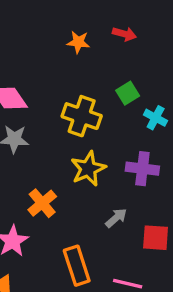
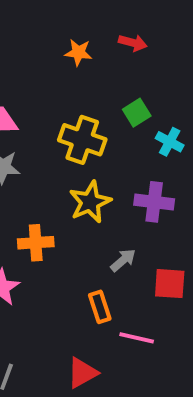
orange cross: (42, 203) -> (36, 243), turned 36
orange rectangle: (77, 266) -> (100, 307), moved, size x0.7

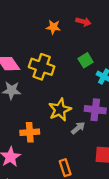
yellow cross: (82, 140) -> (42, 67), moved
gray arrow: (123, 260) -> (78, 128), moved

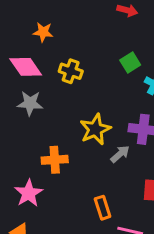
orange star: (53, 27) -> (43, 32), moved
yellow cross: (42, 67) -> (71, 71), size x0.7

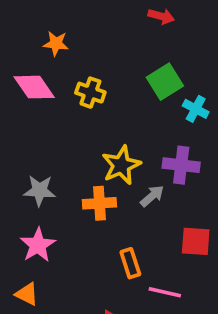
green square: (130, 63) -> (165, 82), size x1.4
gray star: (30, 103) -> (40, 191), moved
orange cross: (55, 160) -> (99, 203), moved

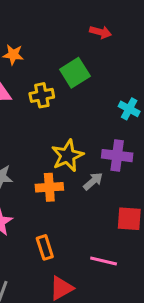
green square: (165, 82) -> (75, 73), moved
yellow cross: (90, 93) -> (42, 95), turned -30
orange rectangle: (130, 263) -> (45, 247), moved

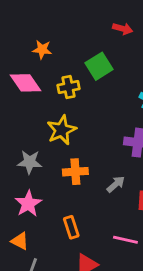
yellow star: (67, 156) -> (62, 130), moved
gray arrow: (93, 181) -> (116, 184), moved

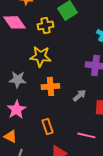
yellow star: (62, 130) -> (40, 56), turned 30

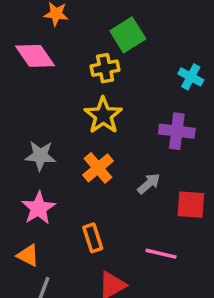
yellow cross: (45, 25) -> (105, 68), moved
yellow star: (40, 56) -> (103, 115), moved, turned 30
orange cross: (50, 86) -> (98, 168), turned -36

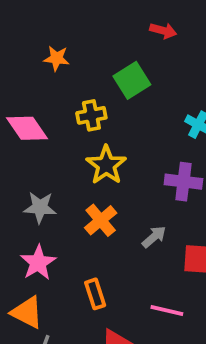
pink diamond: (35, 56) -> (27, 128), moved
yellow cross: (105, 68) -> (91, 115), moved
orange triangle: (28, 255) -> (27, 312), size x1.4

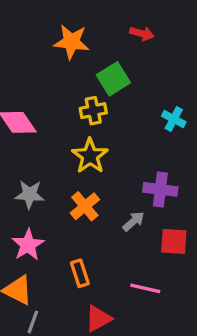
orange star: (56, 58) -> (71, 42), moved, size x1.5
yellow cross: (91, 115) -> (93, 111), moved
purple cross: (183, 182) -> (160, 189), moved

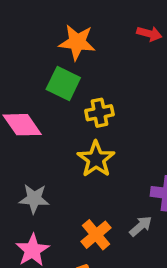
green square: (113, 79) -> (63, 83), moved, turned -32
orange cross: (85, 206) -> (96, 235), moved

